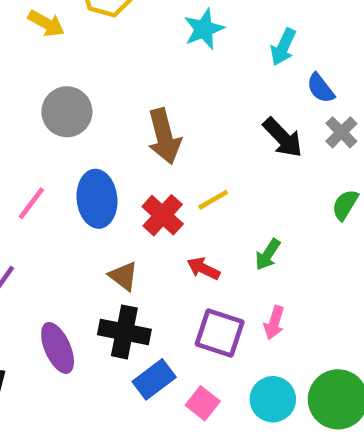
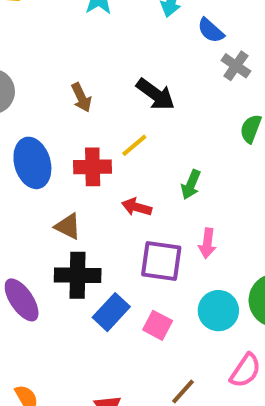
brown arrow: (164, 136) -> (81, 98), size x0.6
black arrow: (283, 138) -> (155, 94), moved
red cross: (163, 215) -> (93, 167), turned -33

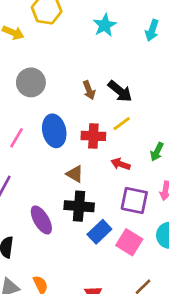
black arrow: (155, 94) -> (120, 91), moved
pink square: (158, 325) -> (129, 242), size x1.4

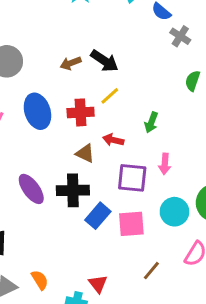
brown arrow: (89, 90) -> (71, 63), turned 96
brown triangle: (75, 174) -> (85, 153), moved
purple ellipse: (41, 220) -> (31, 189), moved
pink square: (129, 242) -> (131, 224), turned -30

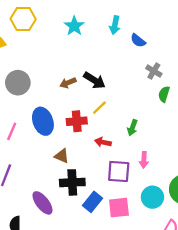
gray cross: (180, 36) -> (154, 71), moved
brown triangle: (85, 153) -> (62, 156), moved
purple ellipse: (31, 189) -> (42, 203), moved

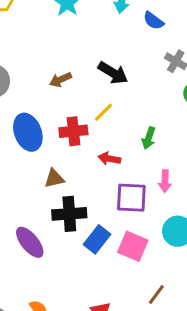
black arrow: (94, 80) -> (113, 73), moved
brown triangle: (62, 156) -> (54, 178), turned -35
pink square: (119, 208) -> (133, 246), turned 30

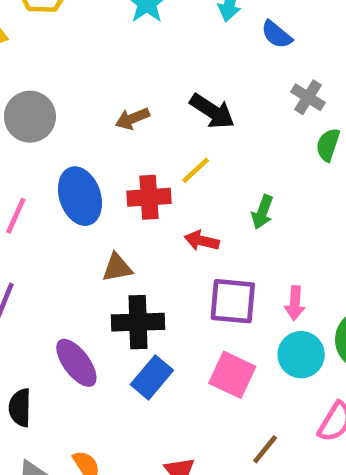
pink arrow: (165, 181) -> (295, 303), moved
blue rectangle: (97, 239) -> (152, 377), moved

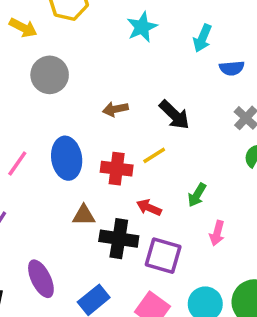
blue semicircle: (277, 35) -> (232, 68), turned -55
gray circle: (30, 117) -> (50, 75), moved
pink arrow: (295, 303) -> (217, 233), moved
black cross: (138, 322) -> (119, 239), moved

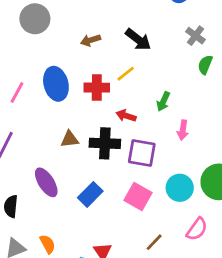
brown triangle: (84, 215) -> (70, 139), moved

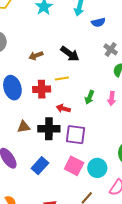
yellow line: (126, 74) -> (62, 79), turned 32
pink arrow: (183, 130) -> (112, 99), moved
cyan circle: (180, 188) -> (97, 168), moved

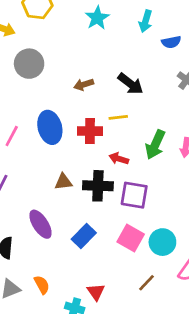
green arrow: (89, 97) -> (155, 145), size x1.5

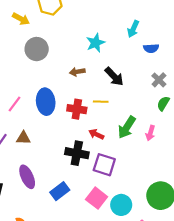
cyan star: (97, 18) -> (96, 43), moved
brown triangle: (63, 182) -> (23, 138), moved

